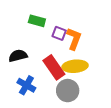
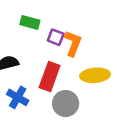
yellow ellipse: (75, 66) -> (95, 75), moved
red rectangle: (54, 67) -> (50, 76), turned 55

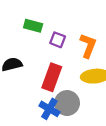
orange L-shape: (73, 43) -> (88, 46), moved
blue cross: (18, 97) -> (49, 109), moved

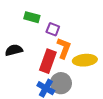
orange L-shape: (88, 46) -> (64, 48), moved

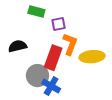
purple square: (53, 29) -> (58, 24), turned -32
gray circle: (61, 83) -> (37, 76), moved

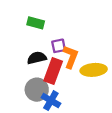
purple square: (58, 24) -> (59, 46), moved
black semicircle: (18, 46) -> (37, 58), moved

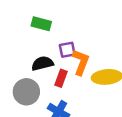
red rectangle: (53, 71) -> (61, 78), size x0.6
gray circle: (37, 90) -> (26, 92), moved

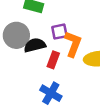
gray circle: (26, 92) -> (16, 35), moved

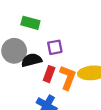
orange L-shape: (73, 44) -> (68, 78), moved

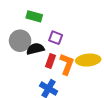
purple square: (55, 47) -> (56, 38), turned 32

